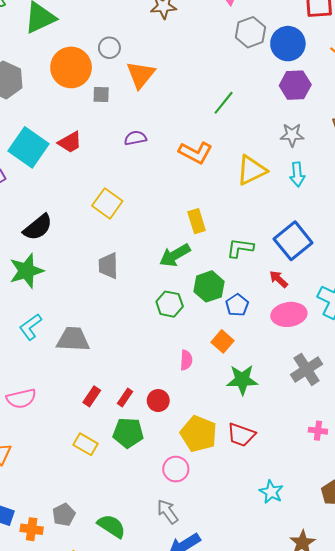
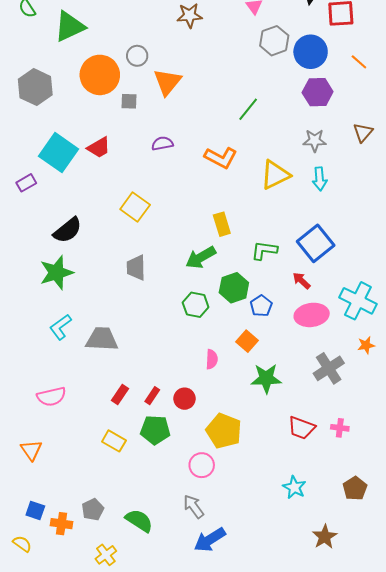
red trapezoid: (241, 435) -> (301, 428), moved

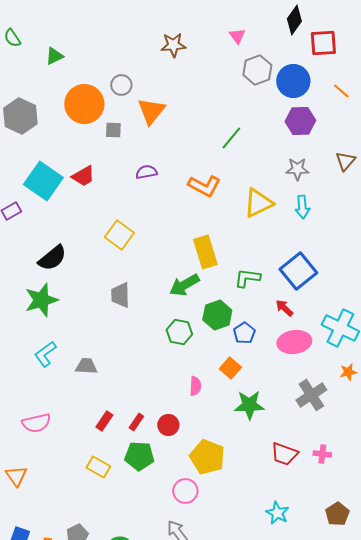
green triangle: (70, 27) -> (54, 56), size x0.6
yellow rectangle: (222, 224) -> (205, 252), size x1.4
gray trapezoid: (102, 339) -> (86, 366), size x0.7

